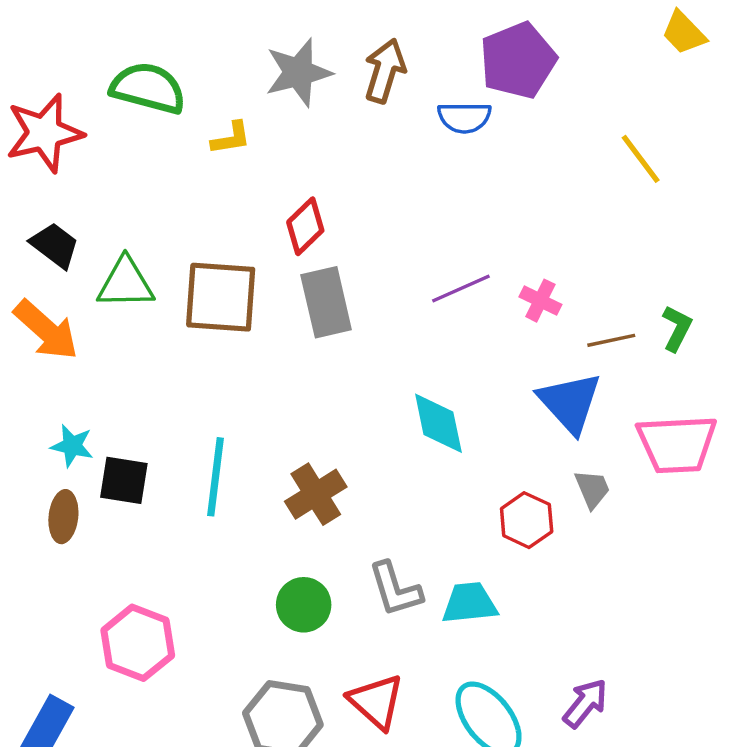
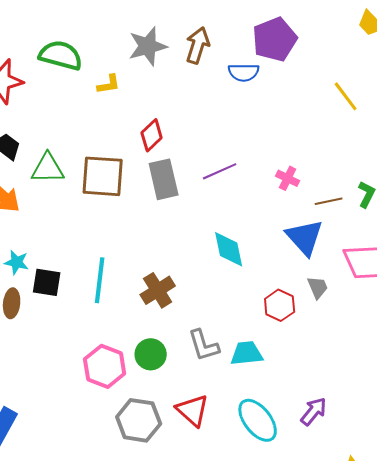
purple line: (461, 288) -> (220, 171), moved
pink hexagon: (138, 643) -> (105, 366), moved

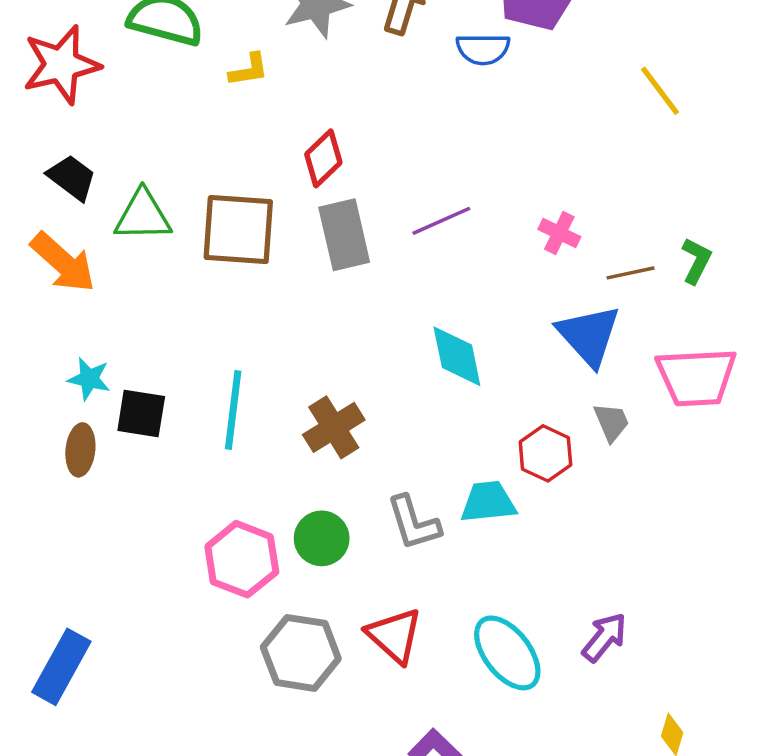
cyan trapezoid: (247, 353) -> (488, 502), moved

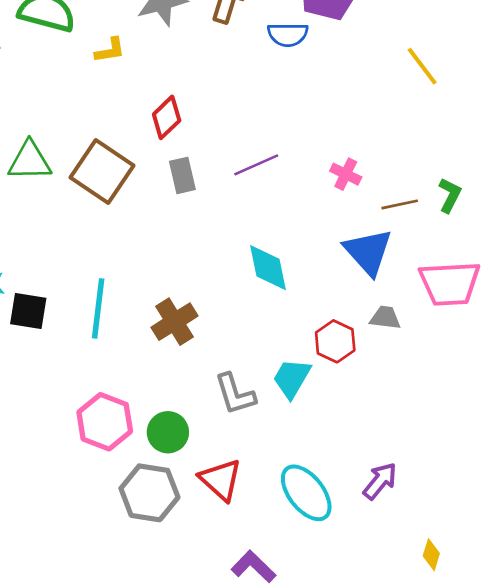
brown square: (238, 230) -> (102, 171), turned 30
gray rectangle: (344, 235) -> (182, 175), size x0.7
gray trapezoid: (611, 422) -> (385, 318), turned -60
cyan trapezoid: (488, 502) -> (292, 378), turned -54
green circle: (322, 538) -> (168, 432), moved

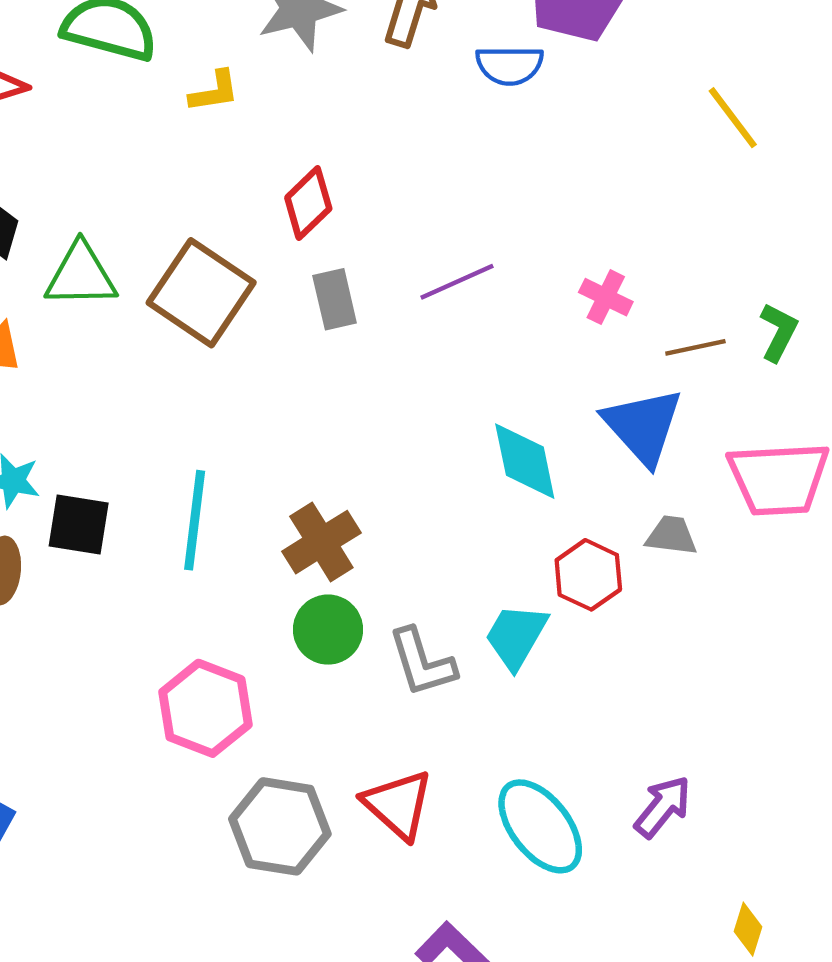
cyan diamond: (268, 268) -> (525, 461), moved
green circle: (168, 432) -> (328, 630), moved

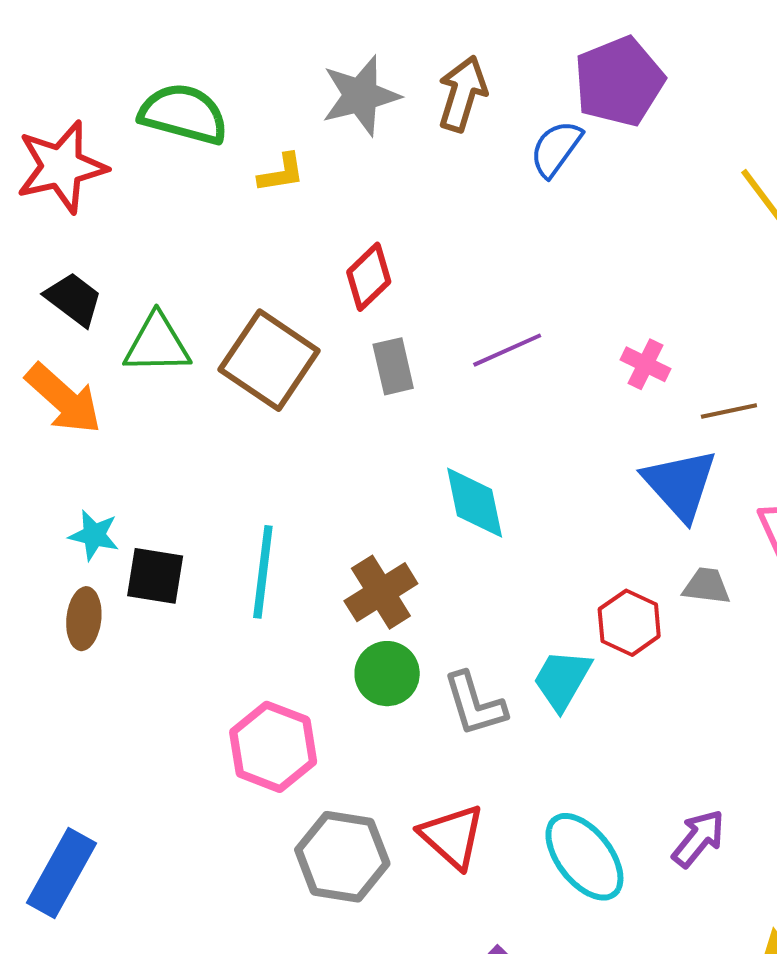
blue semicircle: (510, 65) -> (556, 149), turned 126
cyan diamond: (525, 461) -> (475, 503), moved

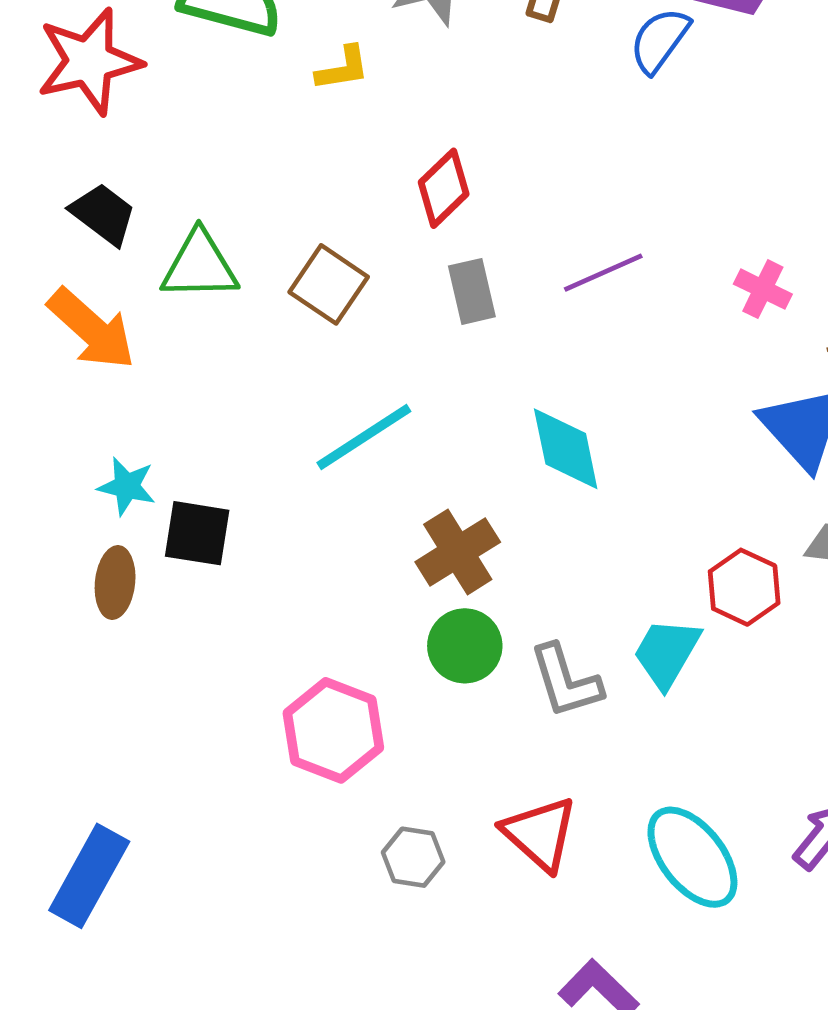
brown square: (269, 360) -> (329, 284), size x0.7
cyan line: (263, 572) -> (364, 437), moved, turned 50
gray hexagon: (342, 857) -> (413, 857), size x0.6

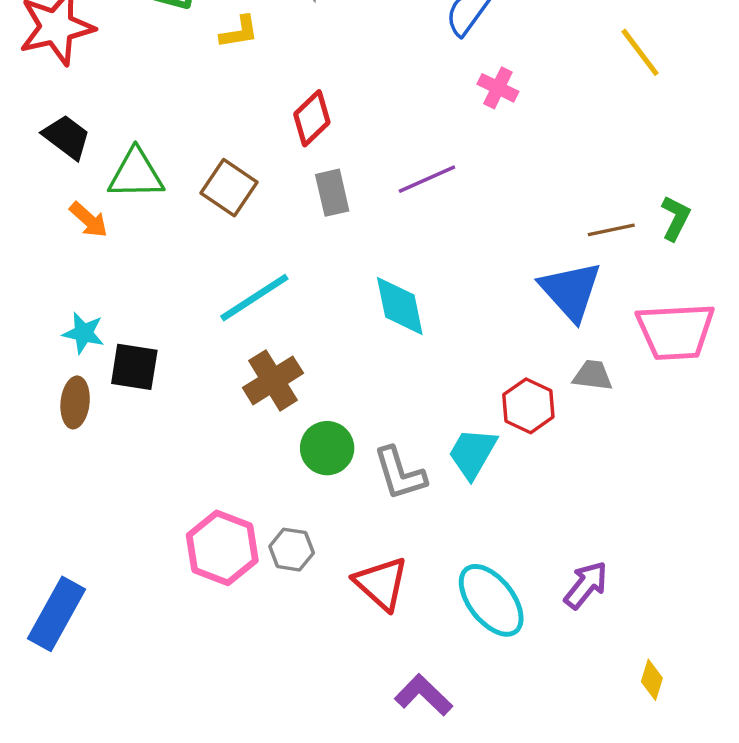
pink cross: (763, 289) -> (498, 88), moved
orange arrow: (92, 329) -> (89, 220), moved, size x0.6
brown cross: (458, 552) -> (273, 380), moved
pink hexagon: (333, 730) -> (222, 548), moved
gray hexagon: (413, 857) -> (292, 550), moved

